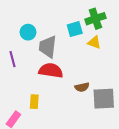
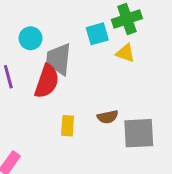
red semicircle: (51, 71) -> (47, 81), moved, turned 100
yellow rectangle: (34, 102) -> (68, 126), moved

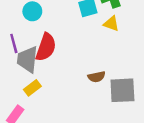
gray trapezoid: (59, 59) -> (27, 59), moved
yellow rectangle: (68, 126) -> (32, 88), moved, turned 49

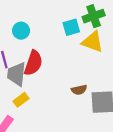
yellow triangle: (111, 24) -> (92, 42), size x1.5

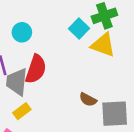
cyan square: (71, 27) -> (79, 28), turned -30
brown semicircle: (79, 90) -> (88, 100), turned 40

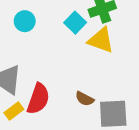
cyan circle: (22, 32) -> (25, 21), moved
red semicircle: (36, 69) -> (38, 99), moved

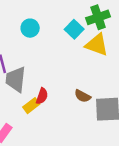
red semicircle: (38, 99) -> (42, 96), size x0.6
yellow rectangle: (14, 111) -> (31, 106), moved

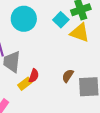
cyan circle: (30, 28) -> (24, 19), size x1.6
brown semicircle: (83, 96) -> (68, 76), turned 96

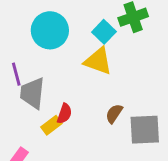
yellow triangle: (80, 33) -> (98, 61), moved

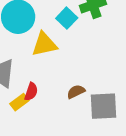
yellow triangle: (98, 61) -> (44, 44), moved, turned -32
brown semicircle: (114, 114) -> (76, 92), turned 30

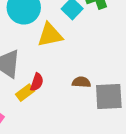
brown semicircle: (76, 92) -> (81, 82), turned 30

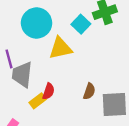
brown semicircle: (81, 82) -> (89, 91), turned 105

